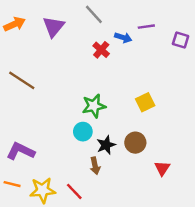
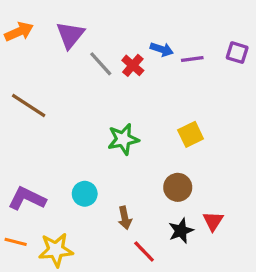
gray line: (94, 14) -> (101, 64), moved
purple line: (146, 27) -> (192, 59), moved
cyan circle: (83, 132) -> (85, 194), moved
black star: (106, 145) -> (181, 231), moved
red line: (74, 191) -> (144, 252), moved

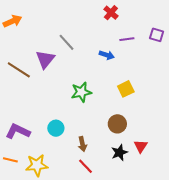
purple triangle: (70, 35) -> (45, 59), moved
blue arrow: (162, 49) -> (107, 55), moved
red cross: (133, 65) -> (111, 13), moved
red line: (144, 252) -> (86, 166), moved

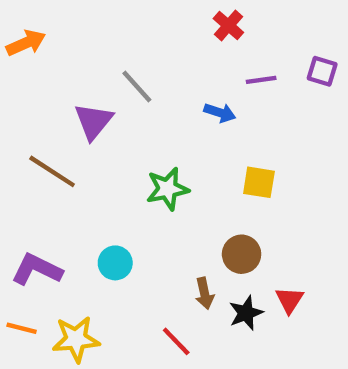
brown line: (19, 70) -> (52, 171), moved
yellow square: (126, 89) -> (259, 182), turned 35
brown arrow: (82, 144) -> (204, 293), moved

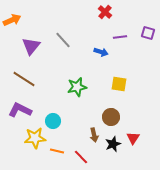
purple triangle: (93, 121) -> (31, 46), moved
purple L-shape: (37, 269) -> (20, 110), moved
orange line: (22, 328) -> (57, 151), moved
yellow star: (76, 339) -> (35, 138), moved

